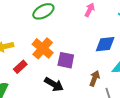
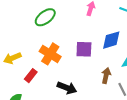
purple square: (66, 60) -> (84, 49), moved

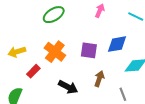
brown arrow: (106, 76) -> (99, 79), moved

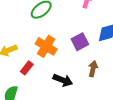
purple square: (89, 50) -> (80, 42), turned -30

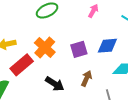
red rectangle: (27, 68) -> (22, 65), size x1.6

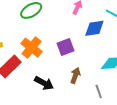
blue diamond: (107, 46) -> (94, 28), moved

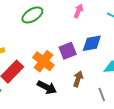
blue diamond: (94, 28) -> (92, 43), moved
orange cross: (32, 48) -> (43, 61), moved

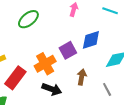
orange cross: (43, 61) -> (45, 64), turned 30

